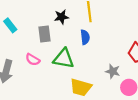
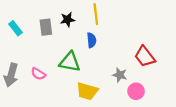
gray rectangle: (44, 34) -> (46, 27), moved
pink semicircle: (33, 60) -> (38, 74), moved

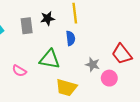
gray star: (120, 75) -> (93, 64), moved
pink circle: (136, 91) -> (109, 78), moved

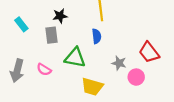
black star: (48, 18) -> (60, 16), moved
gray rectangle: (27, 26) -> (51, 35), moved

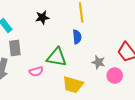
gray rectangle: (51, 35) -> (15, 48), moved
pink semicircle: (44, 70) -> (36, 71), moved, turned -48

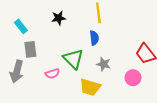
green triangle: (57, 57) -> (73, 59), turned 35
gray star: (98, 62) -> (104, 64), moved

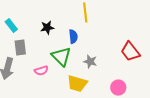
black star: (59, 18) -> (47, 28), moved
blue semicircle: (94, 38) -> (73, 37), moved
pink circle: (133, 78) -> (118, 88), moved

